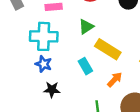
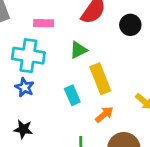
yellow rectangle: (108, 49) -> (100, 79), turned 30
black star: (52, 90) -> (23, 129), moved

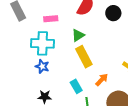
yellow rectangle: (100, 79) -> (84, 57), moved
cyan rectangle: (72, 95) -> (76, 86), moved

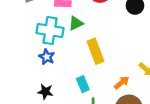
green triangle: (78, 35) -> (76, 23), moved
orange arrow: (102, 80) -> (122, 83), moved

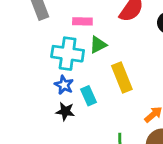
cyan rectangle: (83, 84) -> (89, 96), moved
black star: (45, 92) -> (65, 111), moved

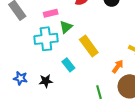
blue star: (64, 85) -> (20, 78), moved
black star: (65, 111) -> (46, 81), moved

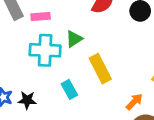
pink rectangle: (51, 13) -> (41, 17), moved
black star: (46, 81) -> (27, 100), moved

